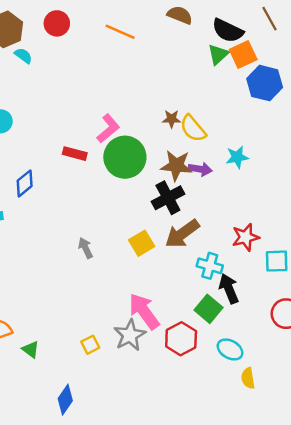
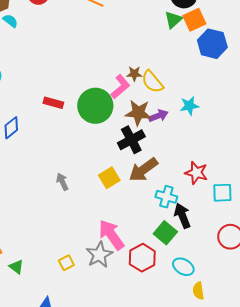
pink L-shape: (108, 128) -> (120, 87), moved
purple arrow: (200, 169) -> (158, 116), turned -30
red star: (246, 237) -> (196, 173), turned 30

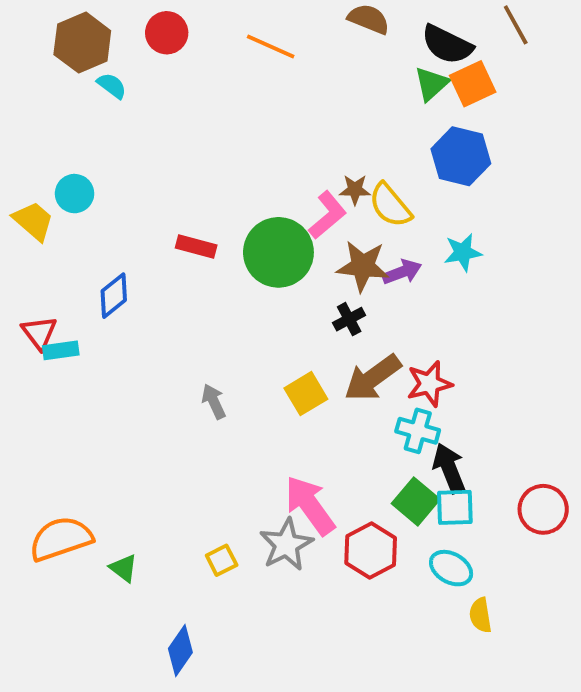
blue hexagon: (212, 44) -> (461, 156), moved
black cross: (131, 140) -> (349, 319), size x0.6
red star: (196, 173) -> (429, 384), moved, turned -30
cyan square: (222, 193) -> (455, 507), moved

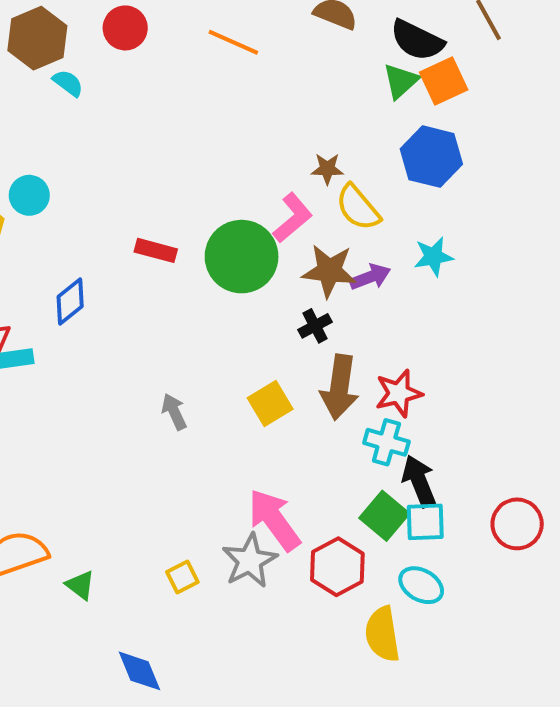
brown star: (355, 190) -> (327, 169), moved
brown arrow: (373, 378) -> (339, 387), turned -46
yellow semicircle: (480, 615) -> (382, 634), moved, size x1.5
blue diamond: (180, 650) -> (139, 671), turned -57

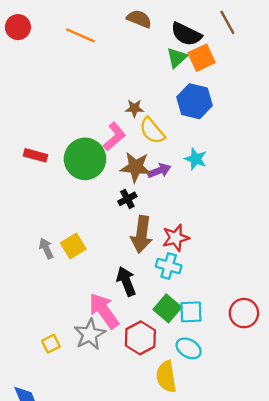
cyan star: (433, 257) -> (196, 159), turned 30
yellow square: (270, 404) -> (73, 246), moved
black arrow: (419, 481) -> (126, 281), moved

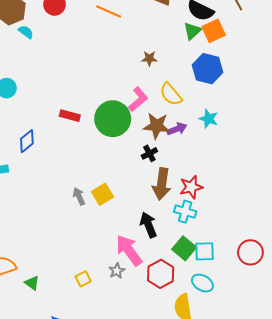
brown star: (134, 108) -> (149, 58), moved
gray star: (90, 334) -> (117, 271), size x0.6

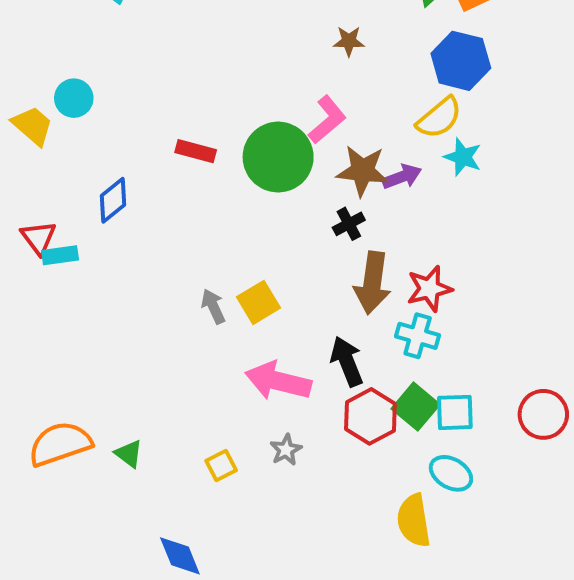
yellow semicircle: (171, 94) -> (439, 118), moved, turned -90
pink arrow: (129, 250) -> (278, 381), moved, turned -40
red hexagon: (161, 274) -> (370, 416), moved
green triangle: (32, 283) -> (129, 454), moved

